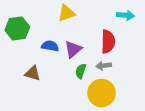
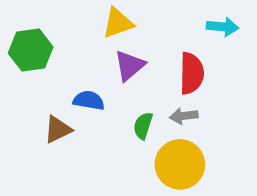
blue semicircle: (50, 46) -> (89, 100), moved
purple triangle: (73, 49) -> (129, 66), moved
brown triangle: (33, 73) -> (58, 130), turned -42

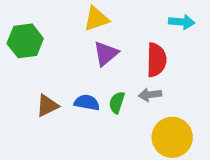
blue semicircle: (89, 100) -> (87, 103), moved
yellow circle: (180, 164) -> (172, 137), moved

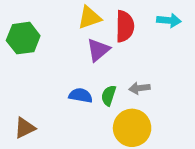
red semicircle: (156, 60) -> (125, 26), moved
brown triangle: (47, 106) -> (25, 128), moved
yellow circle: (172, 137) -> (132, 128), moved

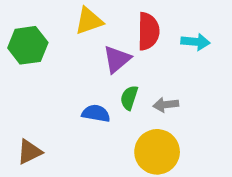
yellow triangle: (89, 17) -> (89, 21), moved
cyan arrow: (169, 20) -> (195, 42), moved
green semicircle: (109, 95) -> (129, 98), moved

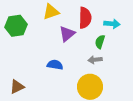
green semicircle: (129, 98) -> (100, 42), moved

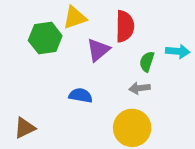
cyan arrow: (112, 24) -> (178, 51), moved
green hexagon: (16, 26) -> (45, 38), moved

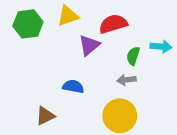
red semicircle: (125, 26) -> (113, 24), turned -108
green hexagon: (45, 38) -> (28, 24), moved
brown triangle: (25, 128) -> (45, 116), moved

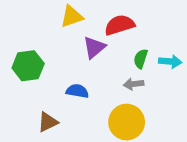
green hexagon: (28, 24) -> (28, 66), moved
cyan arrow: (161, 47) -> (170, 62), moved

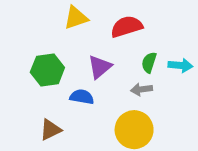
purple triangle: (94, 47) -> (100, 67), moved
green hexagon: (28, 66) -> (47, 70), moved

